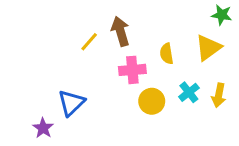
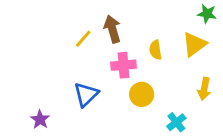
cyan cross: (189, 92) -> (176, 122), moved
blue triangle: (71, 103) -> (86, 94), moved

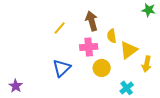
brown arrow: (112, 29) -> (92, 21), moved
yellow triangle: (194, 44) -> (129, 50), moved
purple star: (40, 119) -> (16, 86), moved

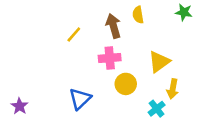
yellow semicircle: (112, 36) -> (138, 15), moved
yellow arrow: (147, 64) -> (173, 89), moved
blue triangle: (62, 68) -> (80, 99), moved

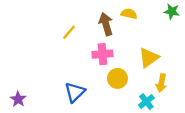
yellow semicircle: (138, 15) -> (129, 14), turned 112

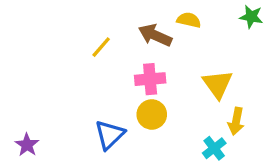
brown arrow: (106, 24) -> (155, 35), turned -50
yellow triangle: (149, 58) -> (218, 84), turned -30
yellow circle: (117, 78) -> (152, 114), moved

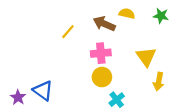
green star: (251, 17) -> (161, 16), moved
blue triangle: (110, 135) -> (43, 91), moved, turned -40
cyan cross: (214, 148) -> (117, 100), moved

